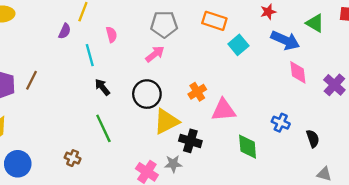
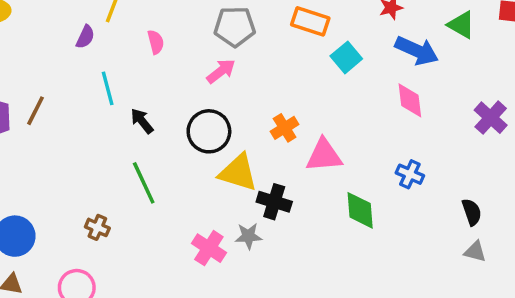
cyan line: (90, 55) -> (108, 88), moved
pink diamond: (298, 72) -> (410, 100), moved
yellow triangle: (166, 121) -> (238, 173), turned 44
black semicircle: (313, 139) -> (472, 212), moved

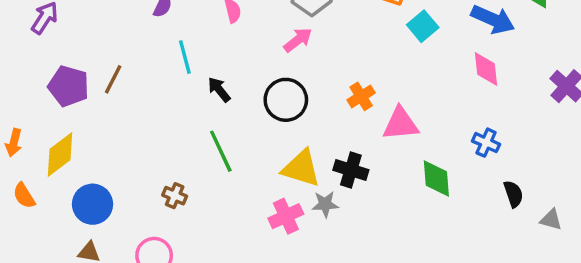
yellow triangle: (238, 173) -> (301, 168), moved
black semicircle: (472, 212) -> (513, 194), moved
pink cross: (209, 248) -> (286, 216), turned 32

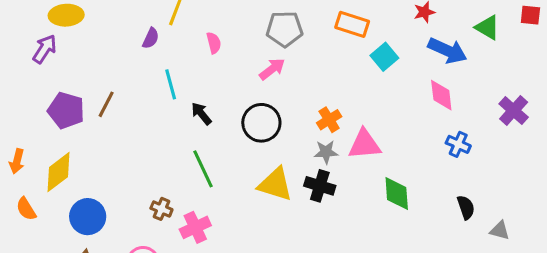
blue cross: (486, 143) -> (458, 144), moved
gray star: (325, 204) -> (326, 152), moved
pink cross: (286, 216) -> (195, 227), moved

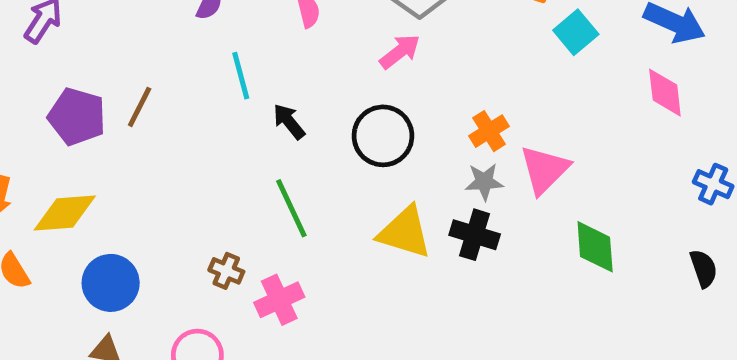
pink triangle: (364, 144) -> (544, 170), turned -40
blue cross: (458, 144) -> (713, 184), moved
yellow diamond: (58, 172) -> (65, 213), turned 33

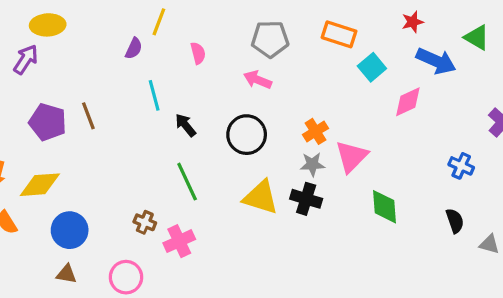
pink arrow: (400, 52) -> (258, 80), turned -120
pink diamond: (665, 93) -> (408, 102), moved, turned 72
brown line: (140, 107) -> (88, 116), turned -48

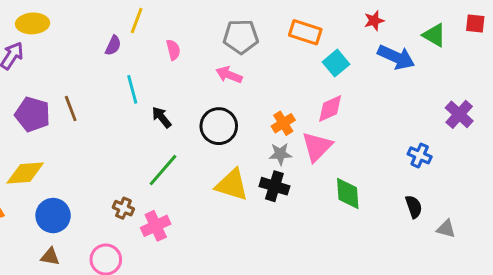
pink diamond: (408, 102) -> (330, 108), moved
green line: (187, 182) -> (163, 170), turned 66

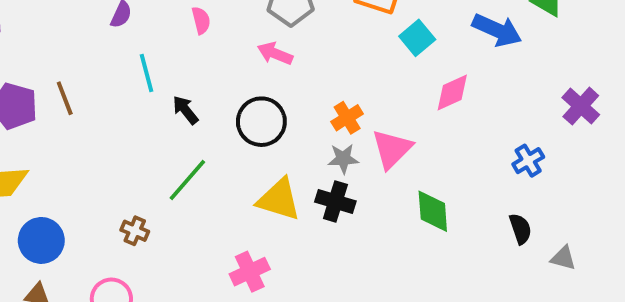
pink diamond: (330, 108) -> (452, 92), moved
blue cross: (420, 155) -> (528, 161), turned 35
pink cross: (156, 226) -> (250, 272), moved

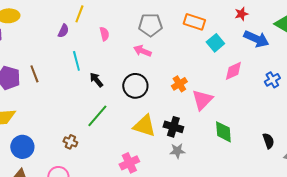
gray star: (343, 159) -> (177, 151), moved
blue cross: (528, 161) -> (272, 80), moved

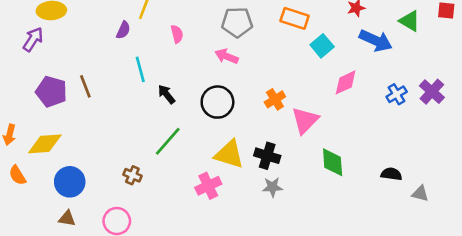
black semicircle: (268, 141) -> (391, 174), turned -63
pink cross: (129, 163) -> (208, 186), moved

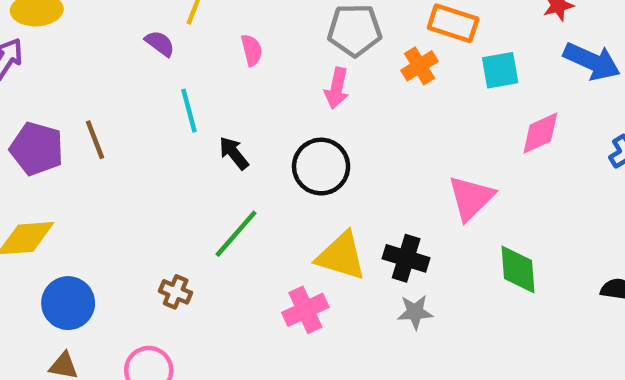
purple semicircle: (123, 30) -> (160, 43), turned -78
cyan square: (322, 46) -> (500, 70), turned 30
pink arrow: (227, 56) -> (337, 88), turned -100
orange cross: (275, 99) -> (420, 66), moved

